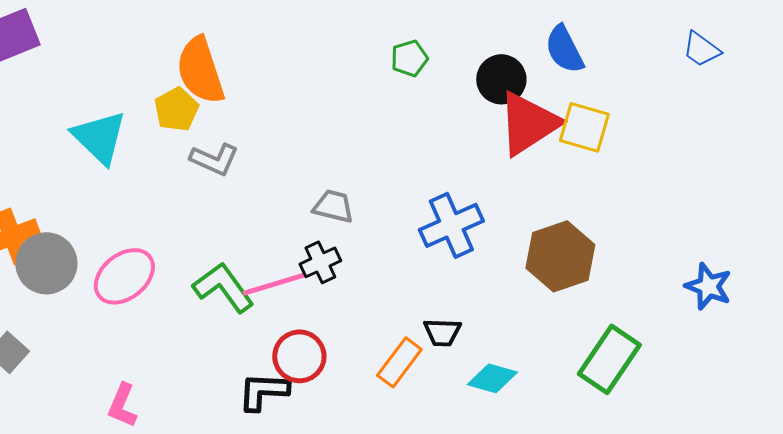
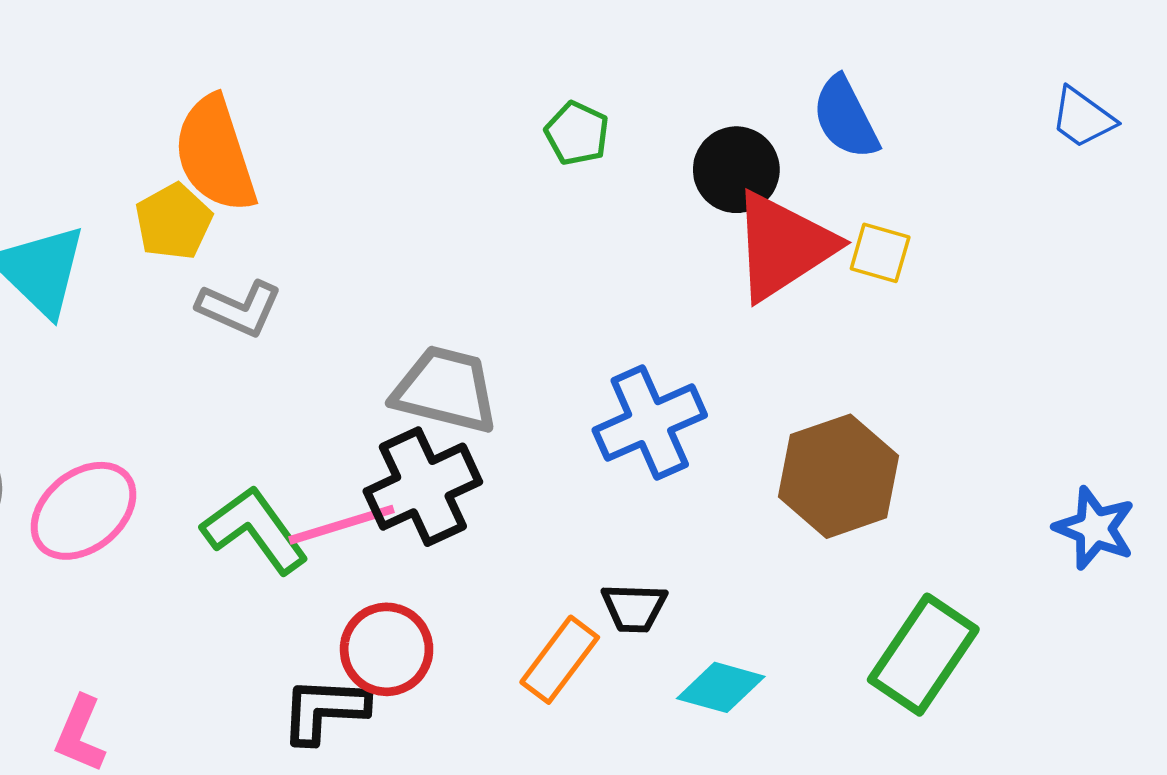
green pentagon: (409, 58) -> (577, 133), turned -30
yellow square: (584, 127) -> (880, 253), size x0.7
gray trapezoid: (333, 206) -> (445, 390), size x1.5
black cross: (320, 262) -> (423, 487), size x1.6

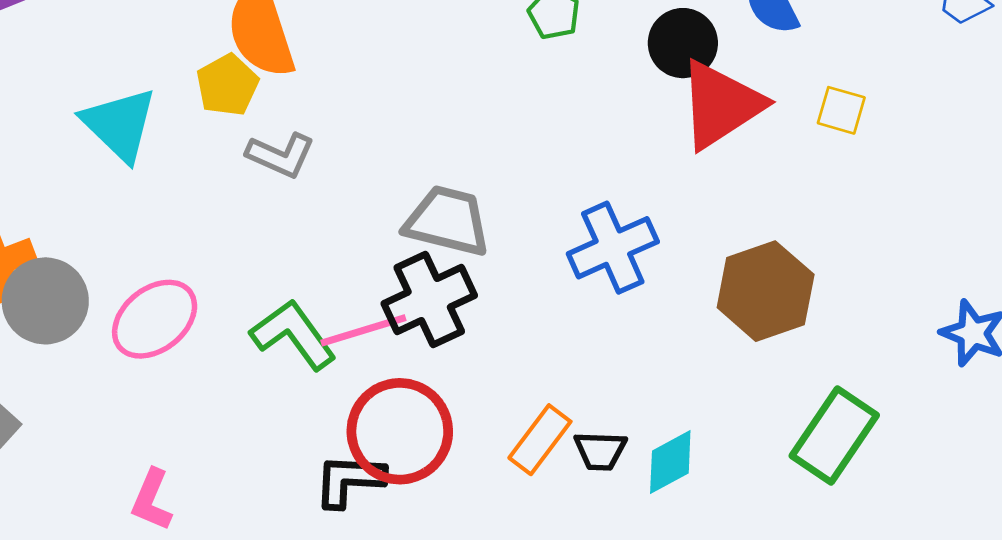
yellow square: (880, 253) -> (841, 110), moved
black trapezoid: (634, 608) -> (600, 451), moved
red circle: (387, 649) -> (400, 431), size x1.4
cyan diamond: (721, 687) -> (670, 462), turned -44

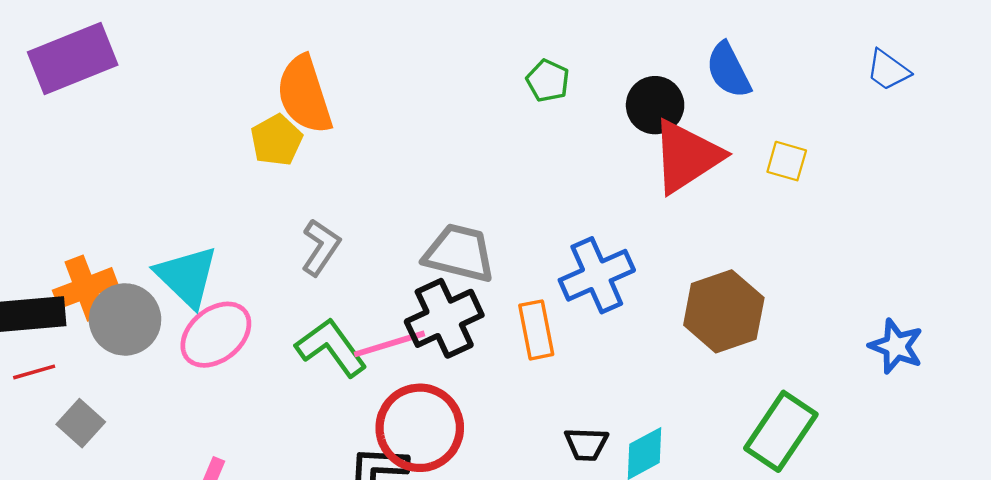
cyan triangle: (120, 124) -> (187, 276), moved
gray L-shape: (281, 155) -> (321, 247), moved, turned -80
orange rectangle: (540, 440) -> (536, 330), moved, turned -48

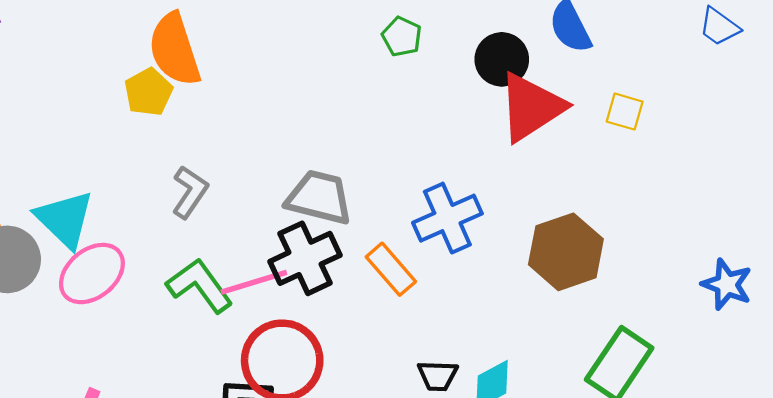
orange rectangle: (536, 330) -> (391, 269), turned -30

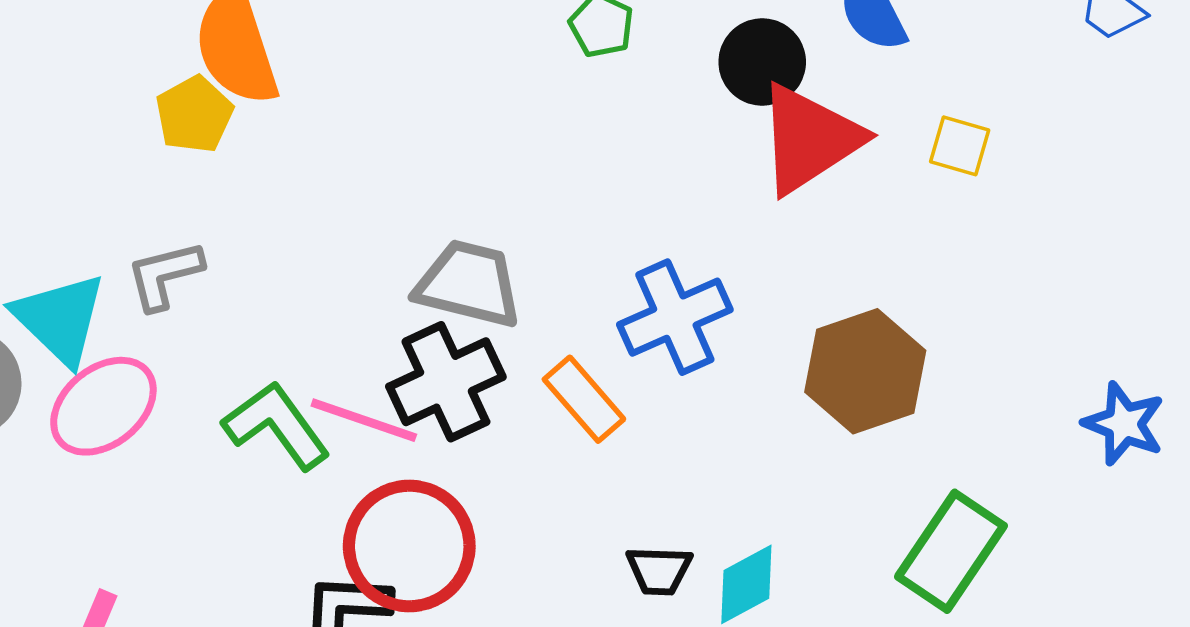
gray L-shape: (190, 192) -> (165, 275), moved, turned -138
pink line: (254, 282) -> (364, 420), turned 36

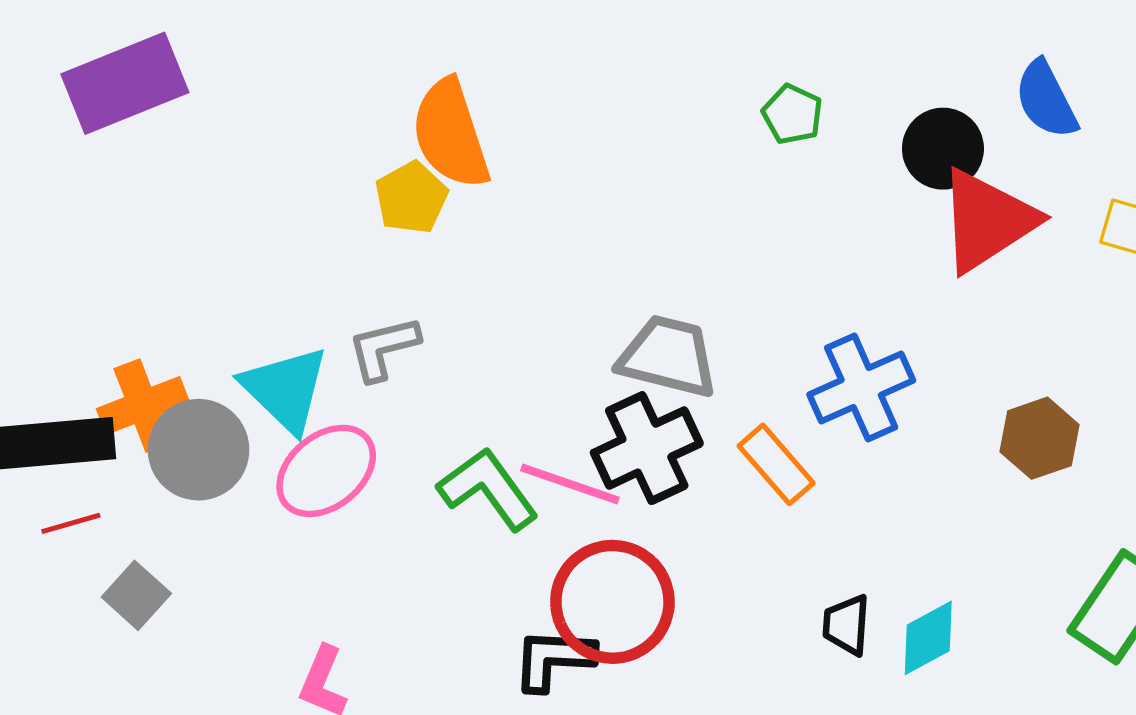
brown hexagon: (865, 371) -> (1040, 438), size x0.7
black trapezoid: (659, 570) -> (846, 625), turned 92

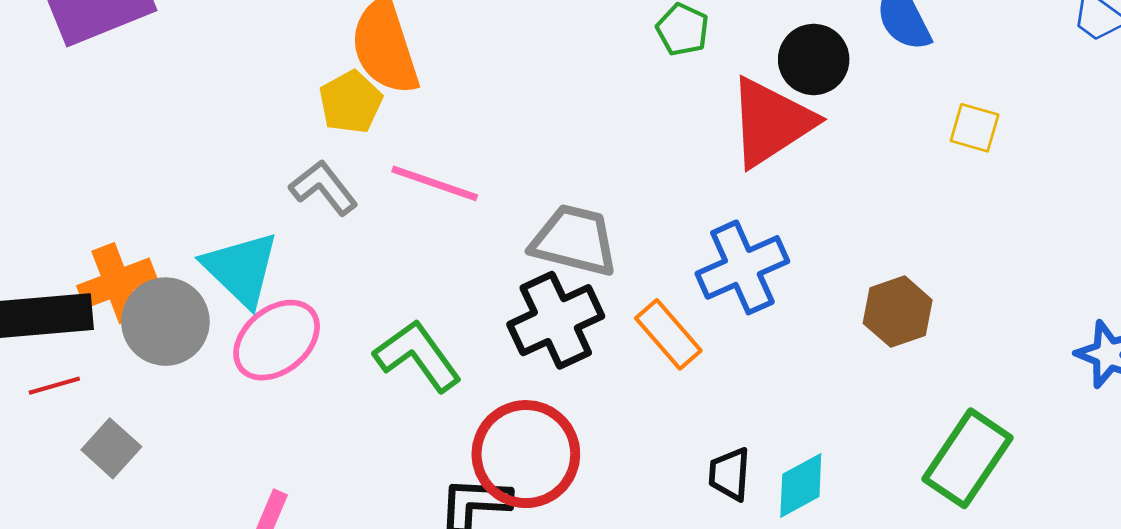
red triangle: (987, 221) -> (771, 122), moved
gray L-shape: (383, 348) -> (324, 188), moved, turned 66
pink line: (570, 484) -> (435, 183), moved

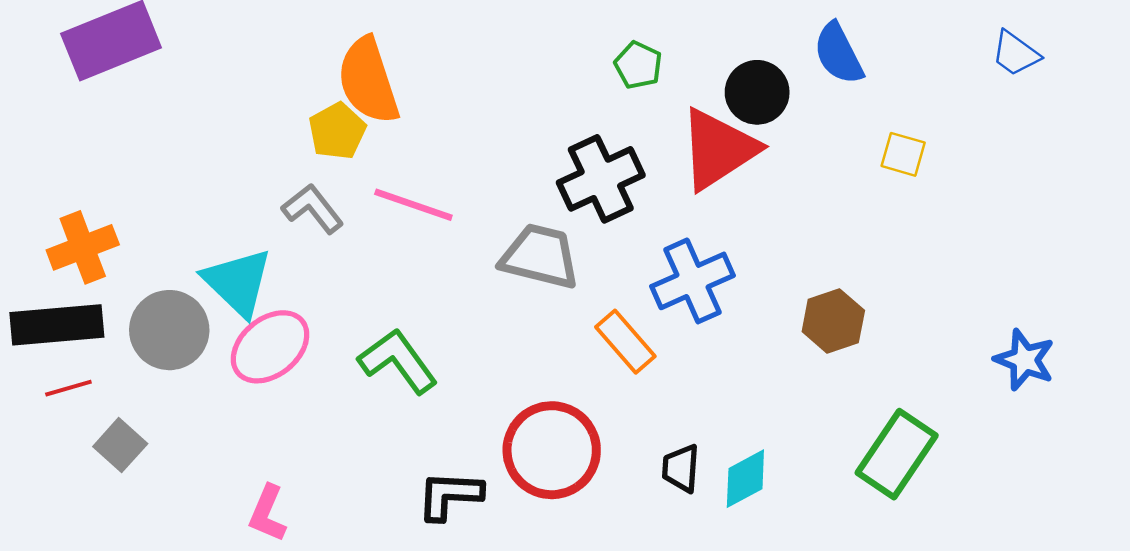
orange cross: (117, 283) -> (83, 247), moved
black cross: (556, 320) -> (601, 179), moved
red circle: (526, 454) -> (552, 450), moved

